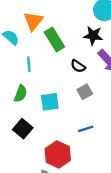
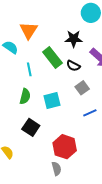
black star: (93, 35) -> (74, 39), moved
green rectangle: (54, 40) -> (52, 58), moved
blue line: (86, 129) -> (90, 113), moved

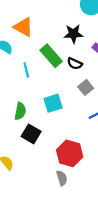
orange triangle: (29, 30) -> (23, 27), turned -30
green semicircle: (25, 96) -> (20, 111), moved

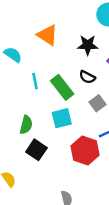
orange triangle: (23, 27) -> (48, 35), moved
green rectangle: (51, 56) -> (62, 87), moved
red hexagon: (70, 153) -> (85, 151), moved

